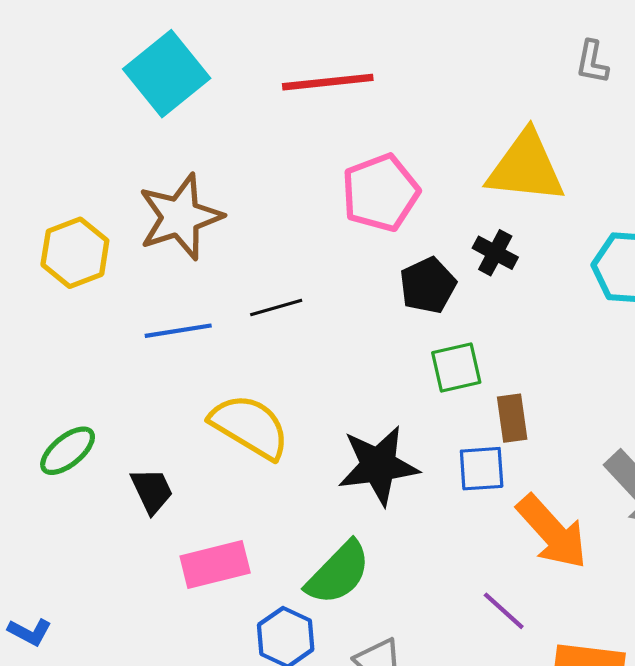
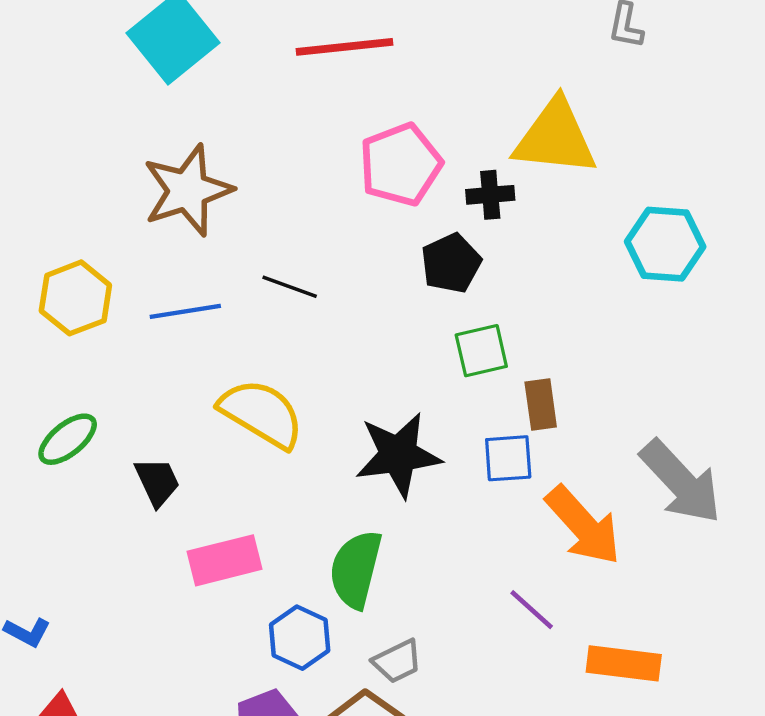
yellow hexagon: (75, 253) -> (75, 298), moved
black cross: (495, 253) -> (490, 195), moved, turned -33
black line: (276, 307) -> (290, 287), turned 36
green semicircle: (338, 573) -> (356, 569), turned 150

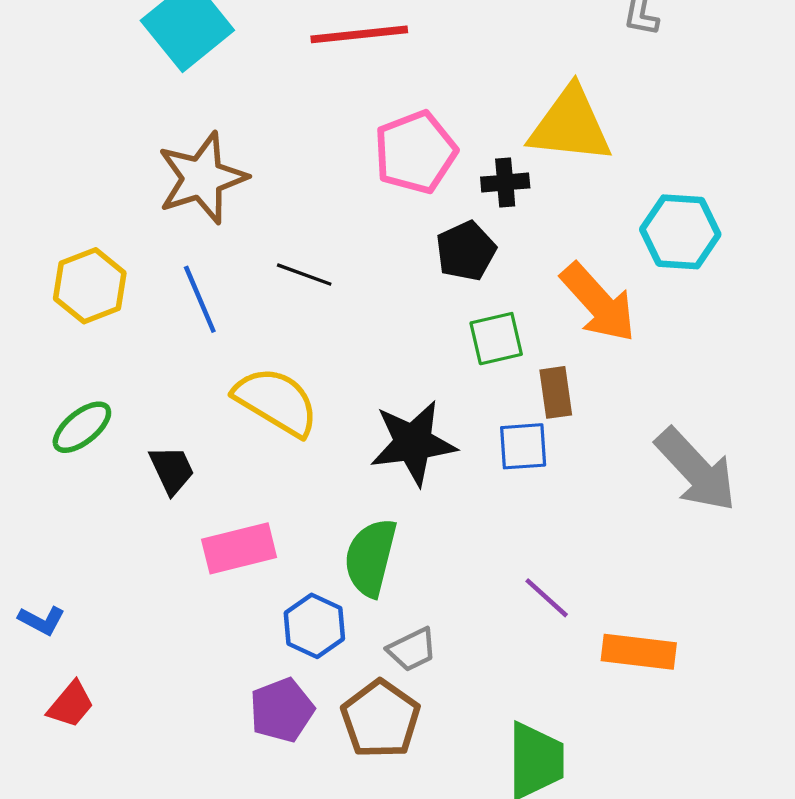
blue line: (185, 311) -> (200, 299), turned 76
orange arrow: (583, 526) -> (598, 303), moved

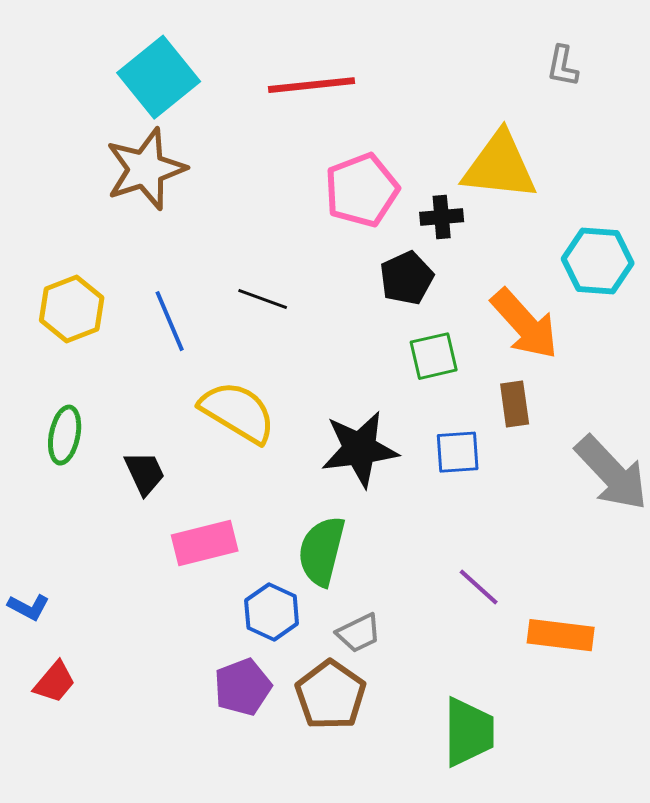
brown star: (202, 178) -> (146, 169), moved
brown rectangle: (556, 392) -> (515, 404), moved
green ellipse: (82, 427) -> (65, 435), turned -40

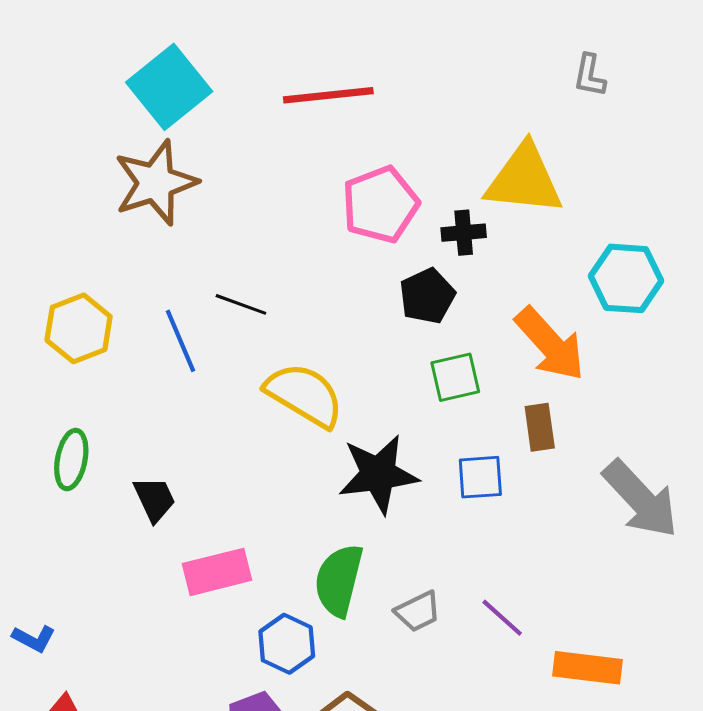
black line: (263, 299) -> (241, 304), moved
yellow semicircle: (238, 412) -> (304, 395), moved
gray trapezoid: (359, 633) -> (418, 611), moved

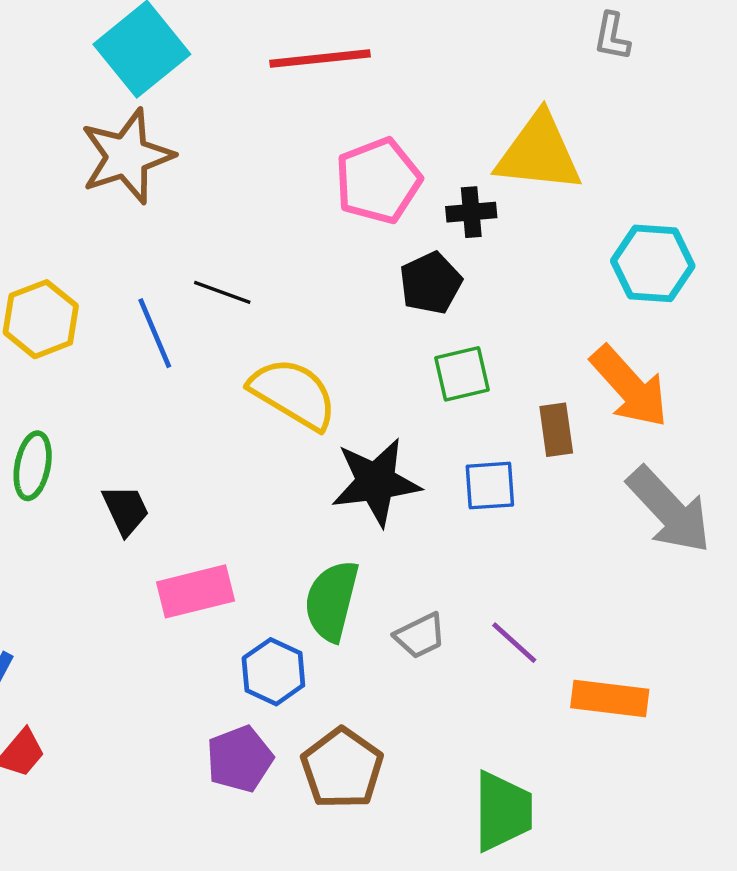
orange arrow: (550, 344) -> (629, 387), moved

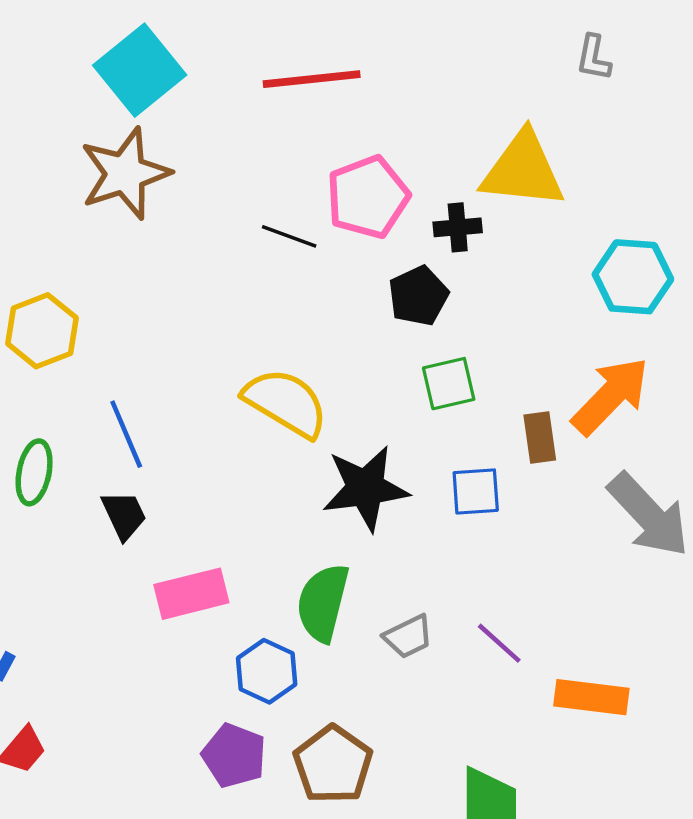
black line: (222, 292) -> (289, 236), moved
blue line: (155, 333) -> (126, 434), moved
orange arrow: (629, 387) -> (611, 396), turned -94
purple pentagon: (240, 759) -> (234, 756), turned -30

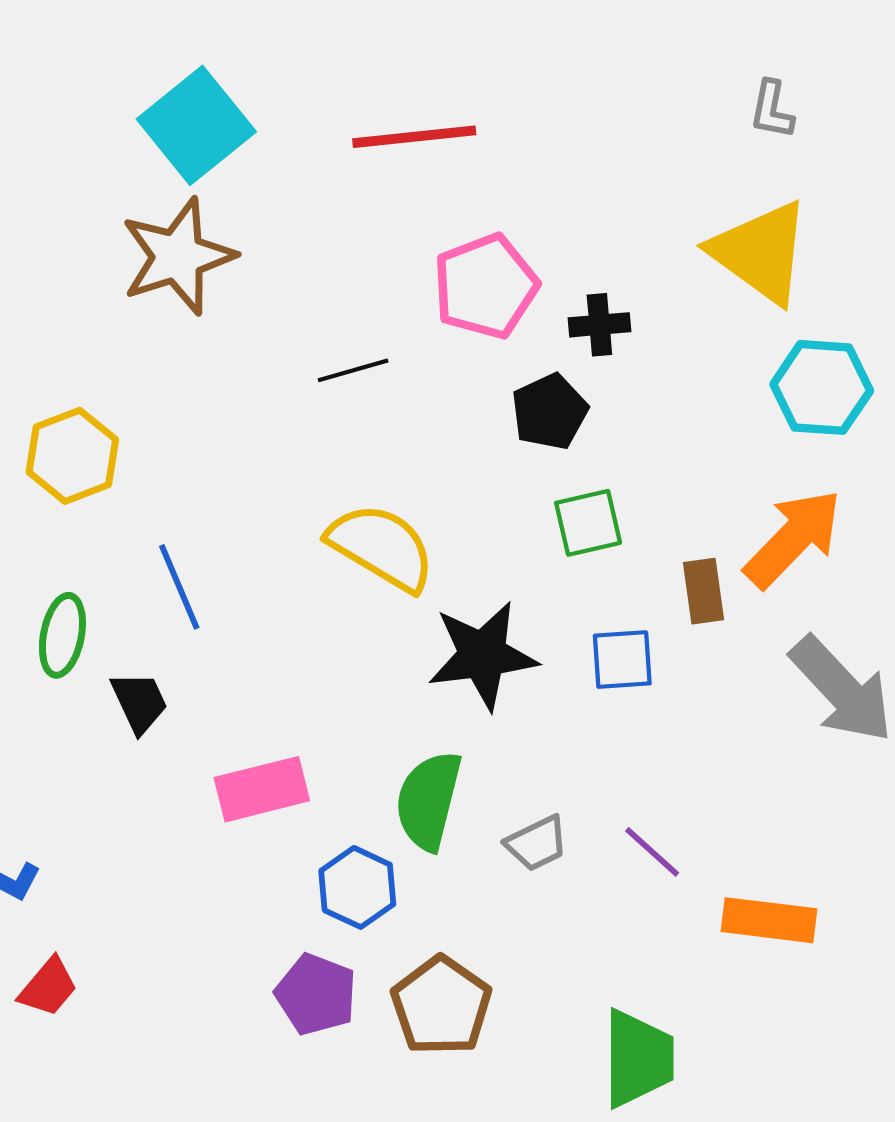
yellow triangle: (523, 170) -> (760, 252), moved, turned 30
black line: (289, 236) -> (353, 370), moved, turned -36
black trapezoid: (124, 515) -> (139, 702), moved

